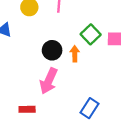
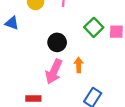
orange arrow: (75, 54) -> (79, 65), moved

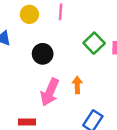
black circle: (57, 42) -> (43, 54), moved

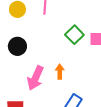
black circle: (43, 54) -> (17, 46), moved

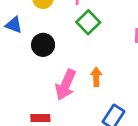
green square: (74, 35) -> (88, 22), moved

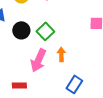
green square: (88, 22) -> (45, 31), moved

